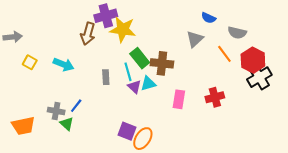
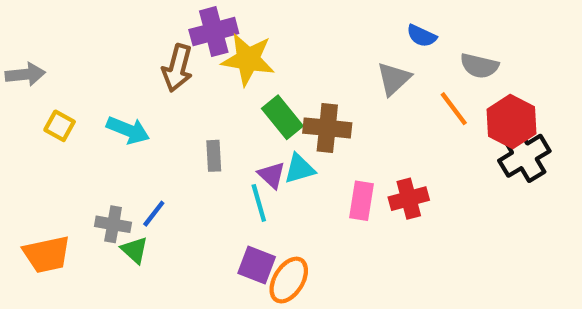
cyan line: (128, 72) -> (259, 203), moved
red cross: (215, 97) -> (409, 199), moved

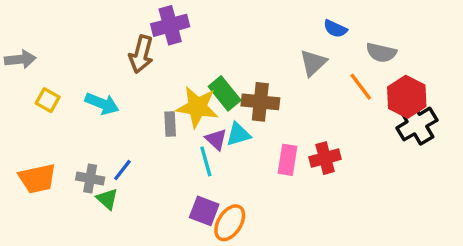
yellow star: (248, 59) -> (197, 107), moved
orange trapezoid: (47, 254) -> (37, 178), moved

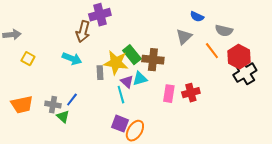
cyan arrow: (102, 104) -> (72, 59), moved

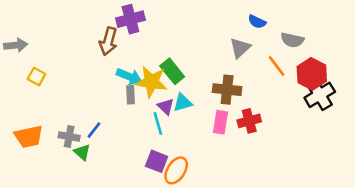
cyan arrow: (72, 59) -> (129, 77), moved
brown cross: (153, 60) -> (227, 90), moved

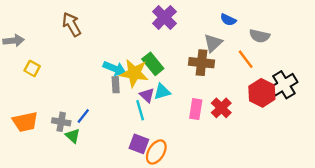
purple cross: (130, 19) -> (164, 17), moved, turned -30
brown arrow: (108, 41) -> (72, 24), moved, turned 135
red hexagon: (312, 74) -> (262, 93), moved
brown cross: (227, 90) -> (202, 63), moved
red cross: (249, 121) -> (221, 108), turned -30

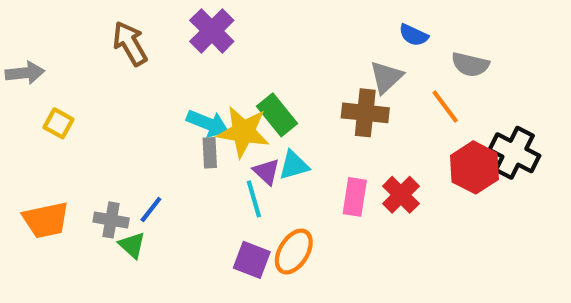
purple cross: (164, 17) -> (212, 31), moved
black cross: (284, 85) -> (514, 153), turned -32
orange ellipse: (156, 152) -> (294, 252), moved

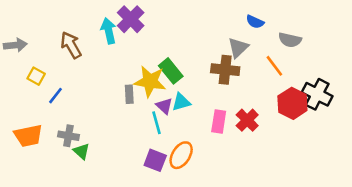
brown arrow: (130, 44) -> (71, 45), moved
cyan arrow: (208, 123) -> (109, 31), moved, turned -125
blue line: (151, 209) -> (56, 96), moved

